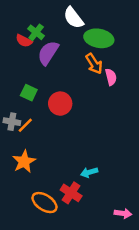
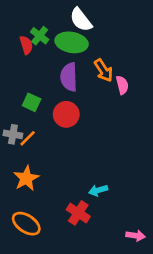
green ellipse: (99, 38) -> (72, 42), moved
red semicircle: (24, 41) -> (26, 45), turned -133
purple semicircle: (48, 53) -> (69, 77), moved, turned -35
orange ellipse: (44, 203) -> (26, 224), moved

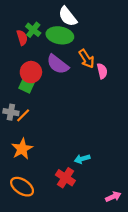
purple semicircle: (69, 77) -> (58, 64), turned -50
red circle: (66, 114) -> (31, 72), moved
pink arrow: (136, 236) -> (113, 197), turned -32

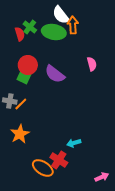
orange arrow: (87, 59) -> (73, 25), moved, turned -150
purple semicircle: (58, 64) -> (55, 74), moved
orange ellipse: (22, 187) -> (43, 168), moved

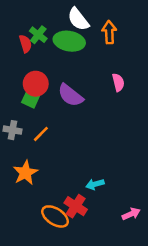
orange arrow: (73, 25) -> (109, 32), moved
orange line: (21, 104) -> (41, 134), moved
pink arrow: (102, 177) -> (131, 214), moved

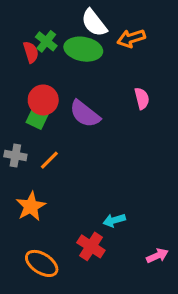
orange arrow: (109, 32) -> (131, 38), turned -105
orange ellipse: (55, 216) -> (42, 263), moved

